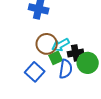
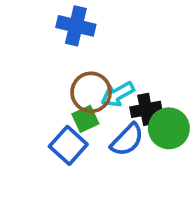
green square: (56, 58) -> (85, 119), moved
blue semicircle: (66, 69) -> (127, 140), turned 36

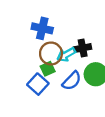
blue cross: (76, 26) -> (42, 28), moved
black cross: (146, 109) -> (83, 48), moved

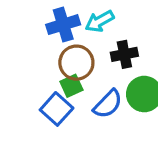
blue cross: (42, 28) -> (63, 25), turned -30
cyan arrow: (66, 55) -> (100, 21), moved

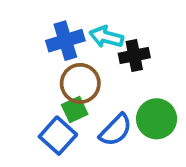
cyan arrow: (100, 21) -> (106, 37), turned 44
black cross: (124, 54) -> (134, 56), moved

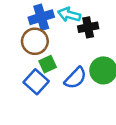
brown circle: (80, 83) -> (35, 41), moved

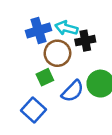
brown circle: (35, 41) -> (57, 53), moved
blue square: (36, 82) -> (33, 110), moved

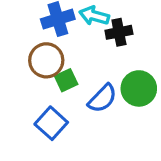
brown circle: (57, 53) -> (46, 60), moved

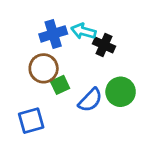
black cross: (119, 32) -> (104, 45), turned 35
blue square: (51, 123) -> (31, 121), moved, turned 32

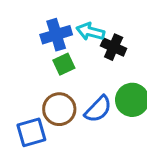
brown circle: (44, 68) -> (59, 109), moved
green square: (60, 85) -> (64, 64), moved

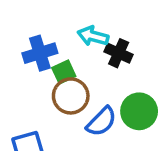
blue cross: (56, 35) -> (40, 53), moved
brown circle: (59, 109) -> (71, 96), moved

